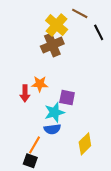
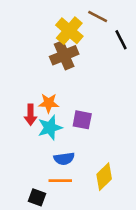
cyan star: (54, 112) -> (50, 128), moved
orange line: (34, 145) -> (60, 181), moved, turned 60

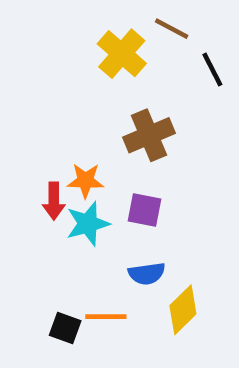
brown cross: (64, 55) -> (149, 135), moved
blue semicircle: (64, 159) -> (147, 274), moved
black square: (37, 197) -> (65, 328), moved

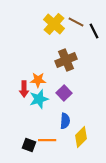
brown line: (172, 29) -> (76, 22), moved
purple square: (144, 210) -> (64, 93), turned 35
blue semicircle: (147, 274) -> (65, 121), turned -77

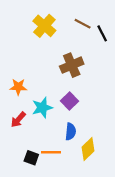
yellow cross: (54, 24) -> (44, 26), moved
orange star: (38, 80) -> (18, 87), moved
red arrow: (24, 89) -> (18, 120), moved, turned 42

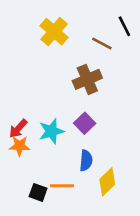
brown line: (83, 24) -> (102, 44), moved
black line: (102, 33) -> (124, 26), moved
orange star: (18, 87) -> (20, 146), moved
red arrow: (18, 120) -> (18, 129), moved

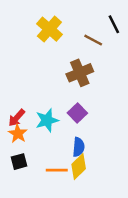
orange star: (20, 146) -> (18, 134), turned 30
yellow diamond: (107, 182) -> (79, 166), moved
black square: (38, 192) -> (19, 162), moved, turned -35

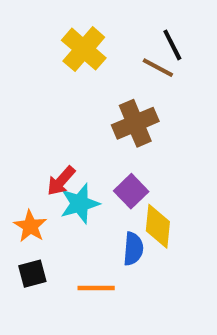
black line: (114, 24) -> (172, 45), moved
red arrow: (17, 118) -> (61, 181), moved
yellow diamond: (79, 166) -> (158, 226), moved, turned -40

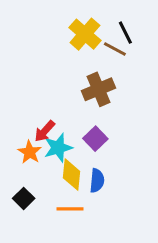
yellow cross: (84, 49) -> (85, 34), moved
orange star: (30, 226) -> (30, 152), moved
yellow diamond: (158, 226) -> (72, 175), moved
black square: (32, 274) -> (24, 198), turned -30

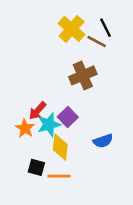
purple square: (95, 139) -> (68, 117), moved
blue semicircle: (97, 181) -> (103, 141), moved, turned 66
black square: (24, 198) -> (36, 167), moved, turned -30

